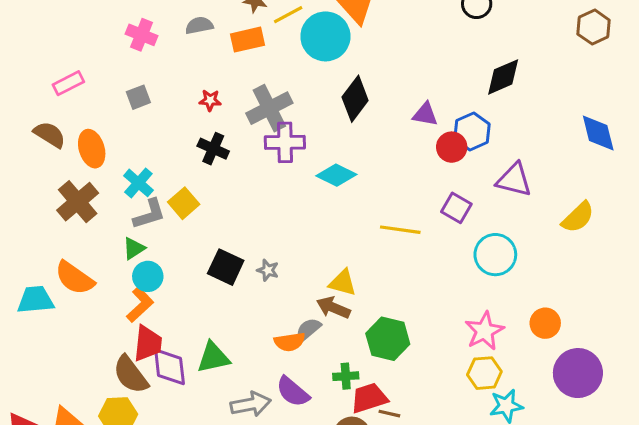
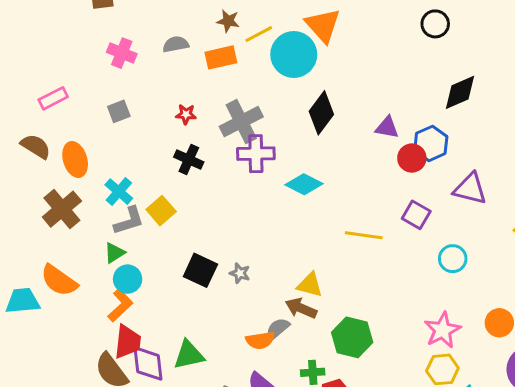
cyan circle: (495, 255) -> (453, 259), size x0.7

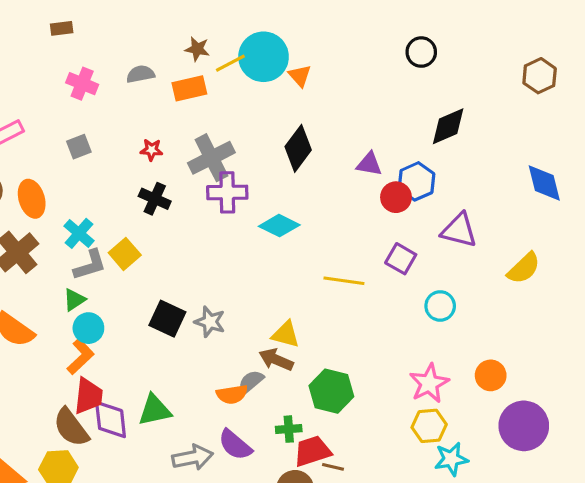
orange triangle: (323, 25) -> (300, 76), moved, size x0.6
cyan circle: (294, 55) -> (264, 57), moved
gray star: (240, 273) -> (210, 322), size x1.4

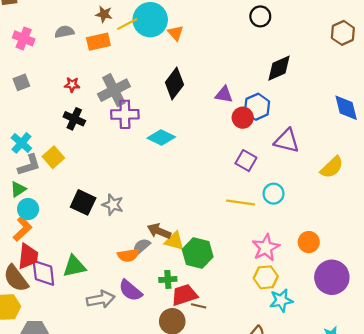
yellow line: (344, 281) -> (240, 202), moved
yellow triangle: (286, 334) -> (174, 241), moved

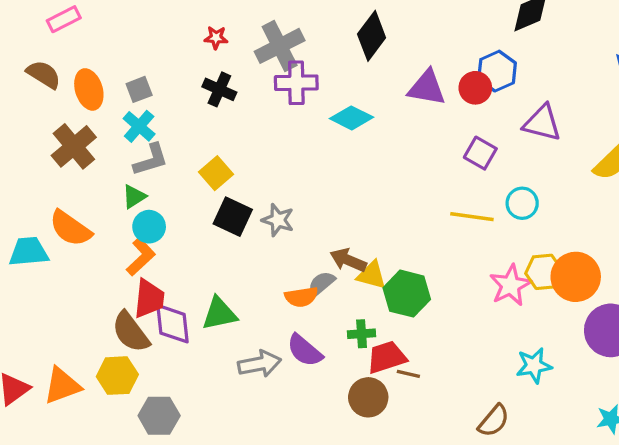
gray square: (21, 82) -> (139, 89), moved
purple triangle: (224, 95) -> (427, 88), moved, size x1.4
yellow square: (53, 157) -> (216, 173), moved
orange circle: (309, 242) -> (576, 277), size x1.5
yellow hexagon: (266, 277) -> (544, 272), moved

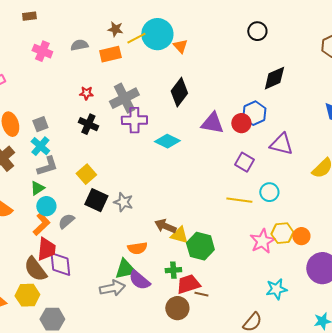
orange circle: (576, 277) -> (301, 236), size x0.6
gray semicircle: (321, 284) -> (66, 221), moved
green triangle: (219, 314) -> (125, 269), moved

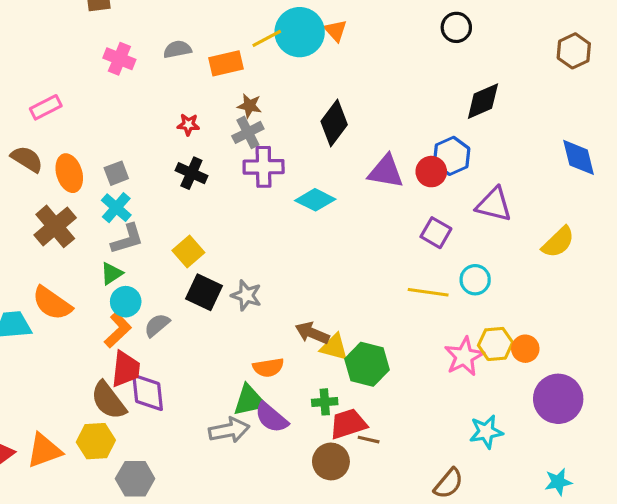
brown star: (115, 29) -> (249, 106), moved
orange triangle: (180, 46) -> (336, 31), moved
gray cross: (124, 98) -> (248, 132), size x0.7

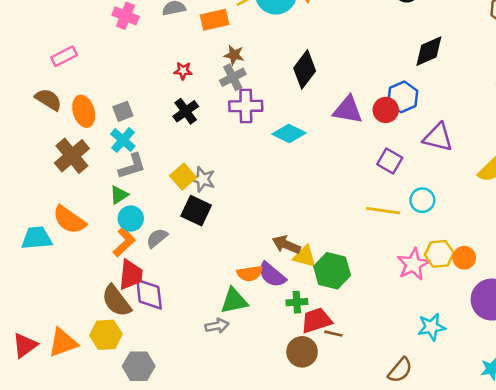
black cross: (191, 173) -> (186, 111), turned 30
gray star: (246, 295) -> (203, 179), moved
purple semicircle: (271, 418) -> (272, 275), moved
gray arrow: (229, 430) -> (217, 326), size x0.7

